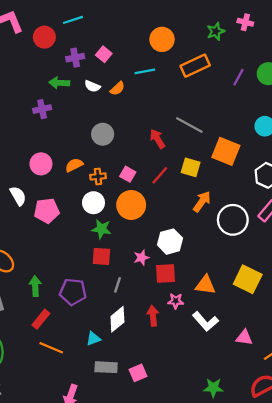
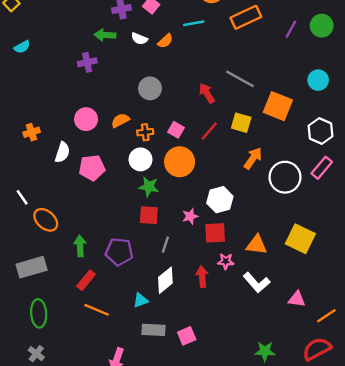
white semicircle: (18, 196) -> (62, 152), turned 48

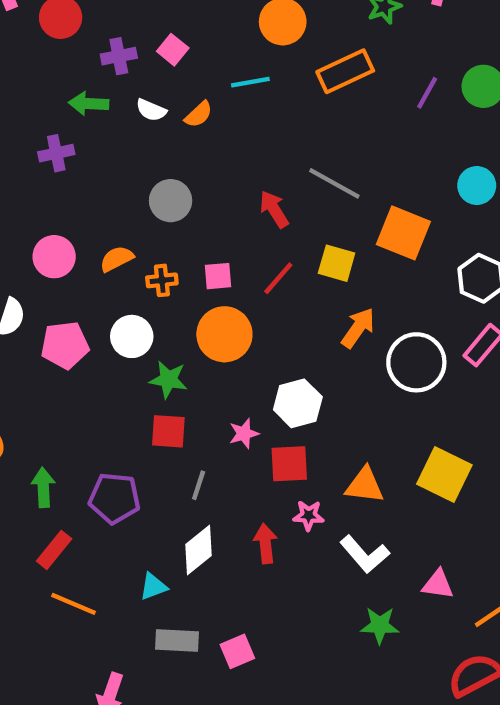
pink square: (176, 130) -> (218, 276), turned -35
white circle: (140, 159) -> (132, 336), moved
green star: (265, 351) -> (380, 625), moved

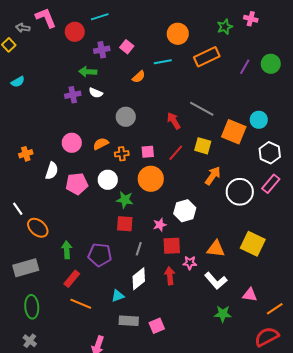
white semicircle: (151, 110) -> (96, 93), moved
cyan circle: (477, 186) -> (259, 120), moved
red square: (289, 464) -> (172, 246), moved

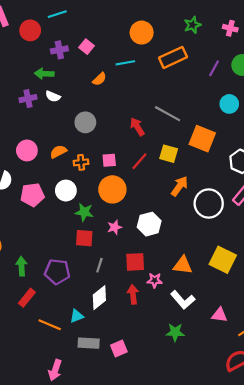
pink cross: (251, 19) -> (230, 28), moved
cyan circle: (259, 120) -> (229, 104), moved
pink star: (160, 225) -> (115, 227), moved
orange line: (81, 304) -> (50, 325), moved
green star: (223, 314) -> (175, 332), moved

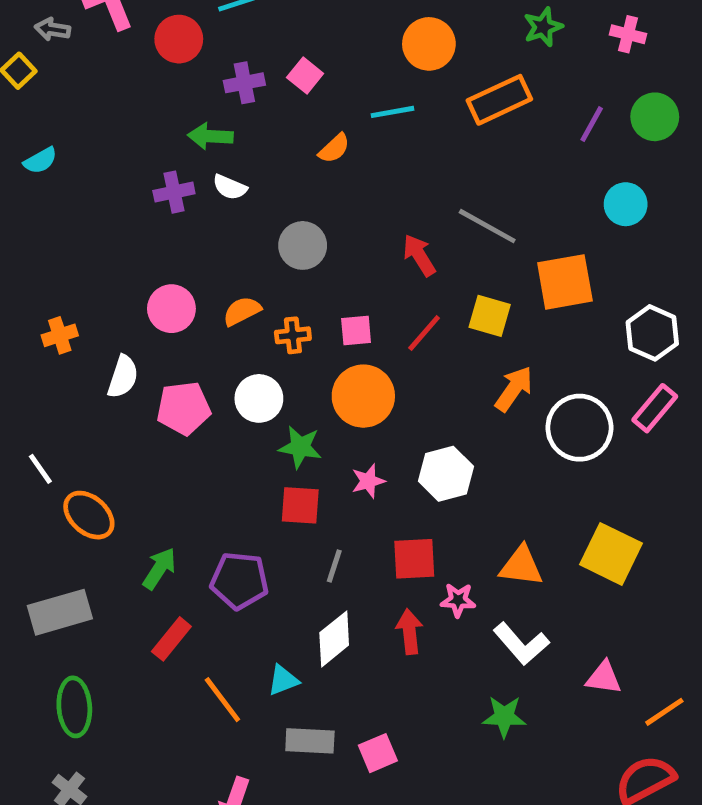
orange square: (202, 139) -> (565, 282), turned -32
green arrow: (22, 266) -> (159, 568), turned 36
orange line: (50, 325) -> (222, 700), turned 30

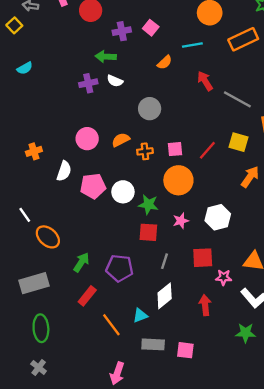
red arrow: (419, 255) -> (205, 81), moved
white circle: (259, 398) -> (123, 192), moved
red arrow: (409, 632) -> (205, 305), moved
pink square: (378, 753) -> (185, 350), turned 30

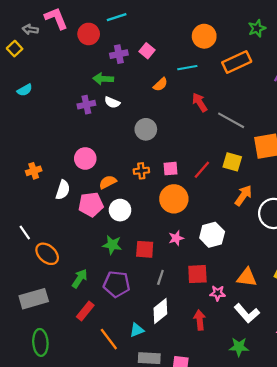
orange semicircle: (121, 140) -> (108, 182), moved
green star: (148, 205) -> (112, 245), moved

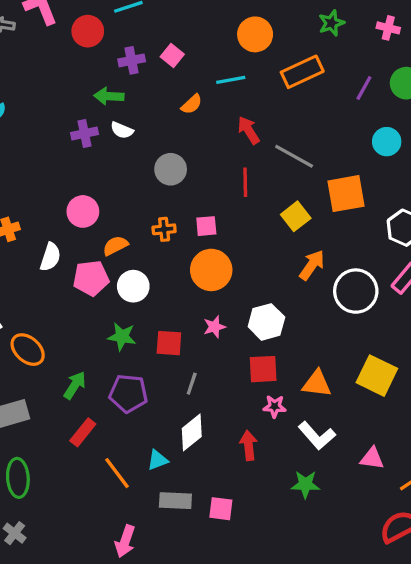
yellow square: (232, 162) -> (296, 216), turned 36
red line: (202, 170) -> (245, 182), moved, turned -42
red square: (197, 274) -> (263, 369), moved

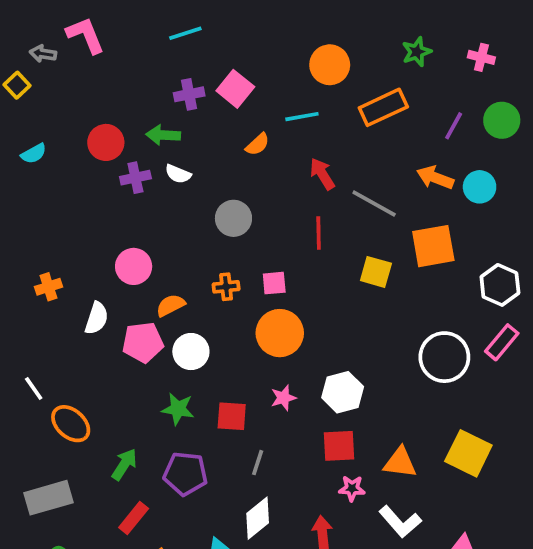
red circle: (88, 31) -> (106, 142), moved
pink square: (172, 56) -> (235, 89), size x1.4
yellow square: (296, 216) -> (376, 272), turned -36
orange arrow: (312, 265) -> (435, 178), moved, turned -104

